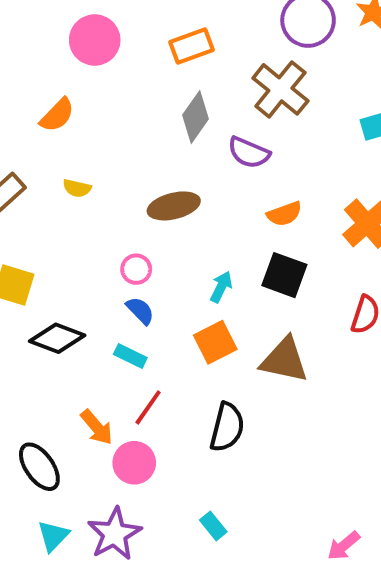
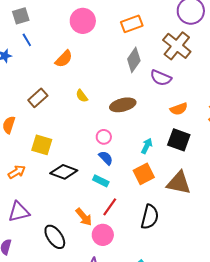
yellow semicircle: (77, 188) -> (82, 96), moved, turned 40

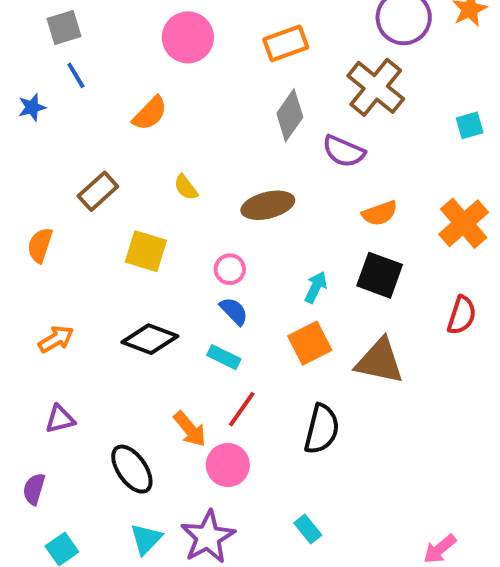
yellow square: (42, 145) -> (146, 251), moved
purple triangle: (19, 212) -> (60, 419), size x0.7

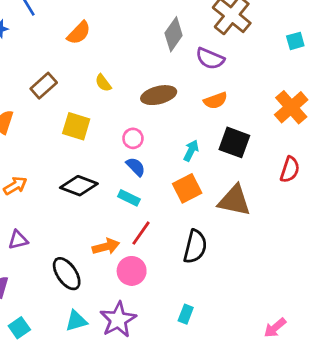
orange semicircle: (380, 213) -> (215, 101), moved
orange arrow: (190, 429) -> (106, 247), turned -65
cyan rectangle: (308, 529) -> (186, 314), turned 60
cyan triangle: (146, 539) -> (76, 321), turned 30

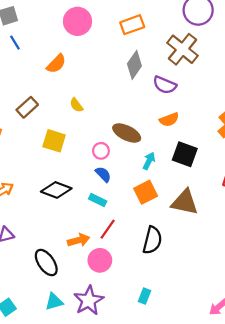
brown ellipse: (159, 95) -> (127, 133), moved, turned 40

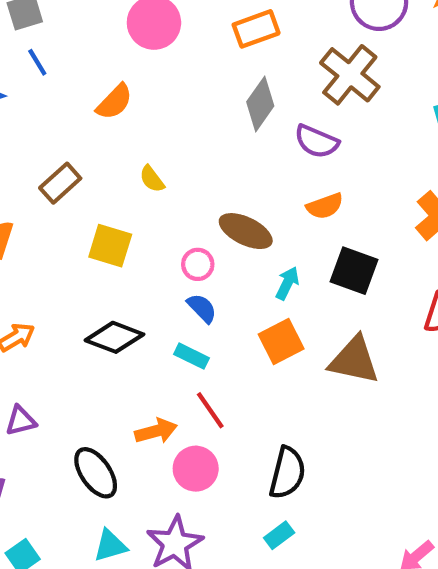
red line: (108, 229) -> (210, 410), turned -70
black semicircle: (152, 240) -> (287, 473), moved
cyan rectangle: (145, 296) -> (279, 535), turned 32

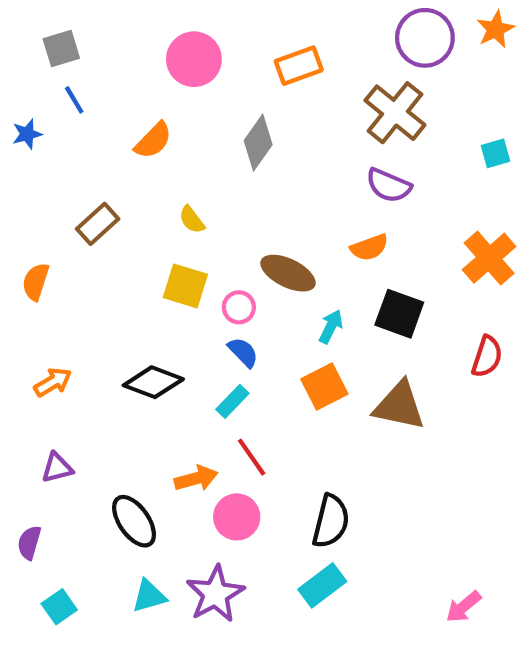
gray diamond: (260, 104) -> (258, 143), moved
purple semicircle: (317, 141) -> (389, 185), moved
yellow square: (110, 246) -> (185, 286), moved
cyan rectangle: (191, 356) -> (232, 401), turned -72
cyan rectangle: (279, 535) -> (322, 585), size x1.5

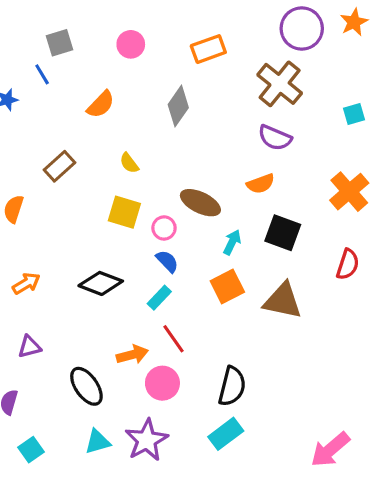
gray square: (61, 49) -> (60, 43), moved
pink circle: (194, 59) -> (131, 44), size x0.7
pink arrow: (463, 607) -> (330, 450), size x1.5

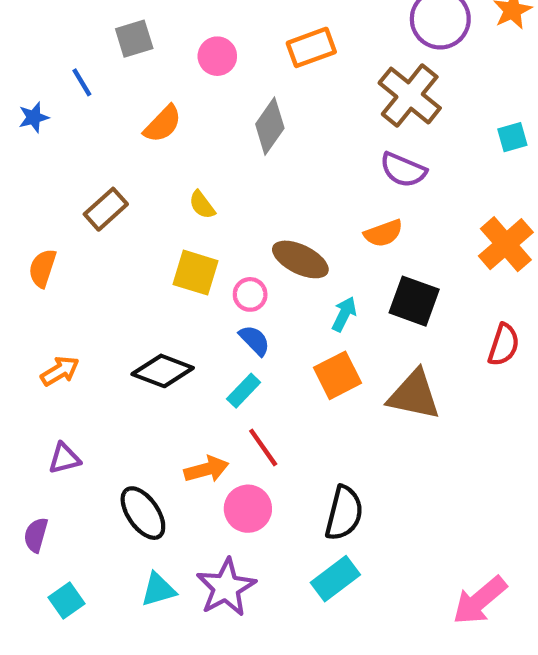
gray square: (60, 43) -> (134, 39), moved
pink circle: (131, 44) -> (217, 56), moved

